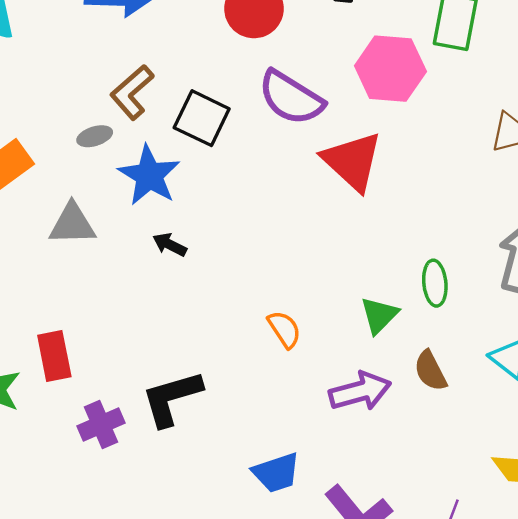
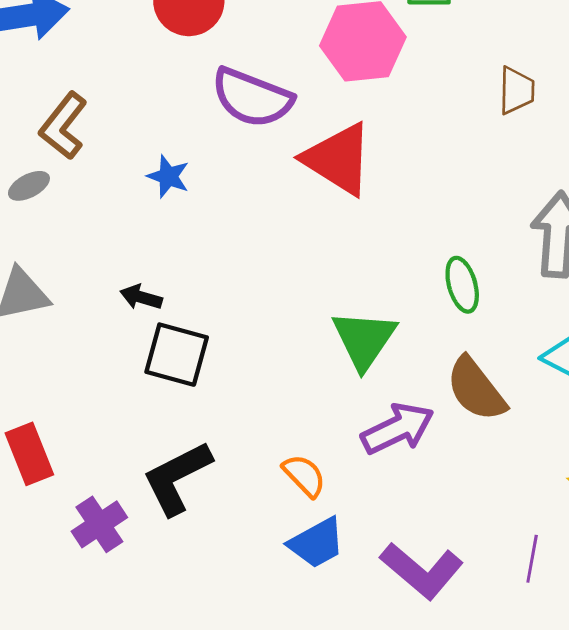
black square: (202, 118) -> (177, 355), moved
blue star: (149, 175) -> (168, 176), moved, size x0.6
green triangle: (379, 315) -> (364, 339), moved, size x1.4
orange semicircle: (284, 329) -> (304, 476), moved
brown semicircle: (430, 371) -> (476, 389), size x1.4

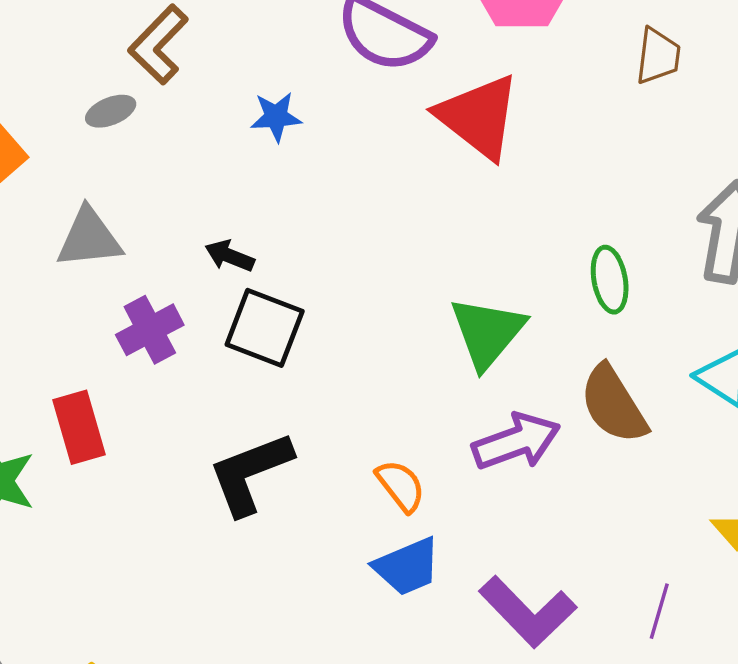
brown trapezoid: (516, 90) -> (658, 56), moved
blue star: (168, 176) -> (276, 117), turned -30
purple cross: (99, 524) -> (150, 330), moved

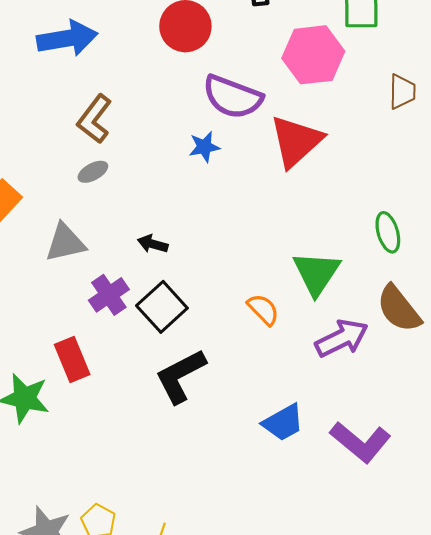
gray ellipse: (111, 111) -> (93, 172), moved
blue star: (276, 117) -> (204, 147), moved
red triangle: (479, 117) -> (296, 141), turned 46
black square: (265, 328) -> (162, 307), moved, turned 33
orange semicircle: (401, 486) -> (263, 309), moved

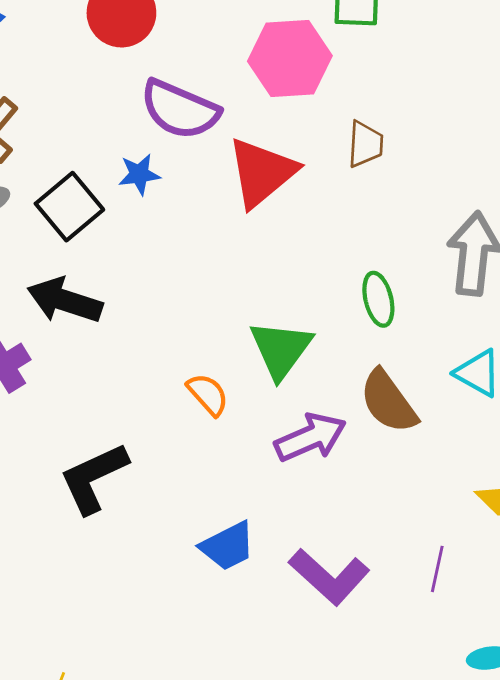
brown trapezoid: (402, 92) -> (365, 144), moved
black arrow: (153, 244) -> (65, 300), size x1.8
black square: (162, 307) -> (69, 207), moved

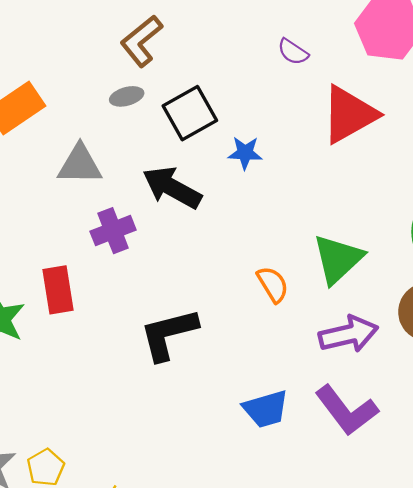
purple semicircle: (180, 110) -> (293, 52), size x0.5
blue star: (139, 174) -> (245, 153), moved
purple L-shape: (329, 577) -> (346, 410), moved

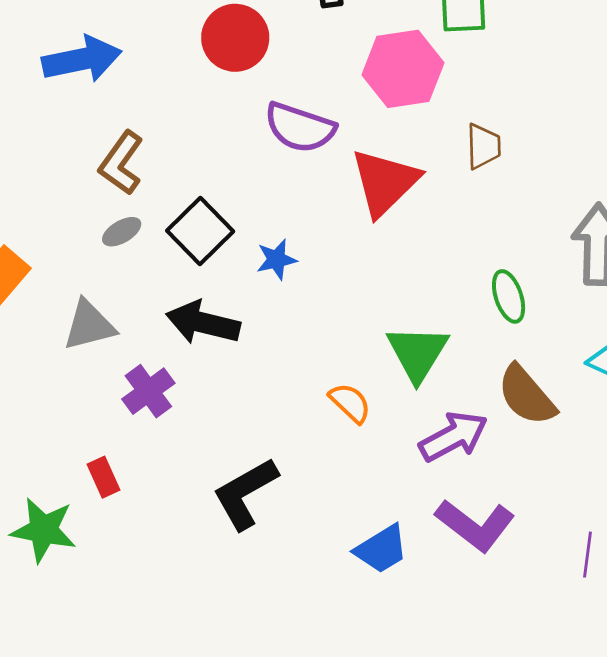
purple semicircle: (293, 52) -> (300, 128), size x1.8
red rectangle: (58, 290) -> (104, 477), size x0.7

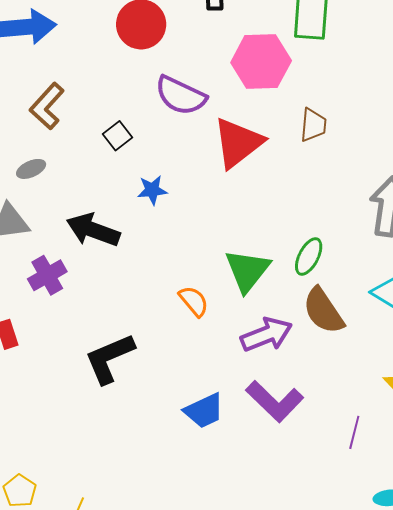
black square: (200, 231) -> (118, 136), moved, size x0.6
gray ellipse: (122, 232) -> (31, 169), moved
green ellipse: (509, 296) -> (309, 256), moved, turned 39

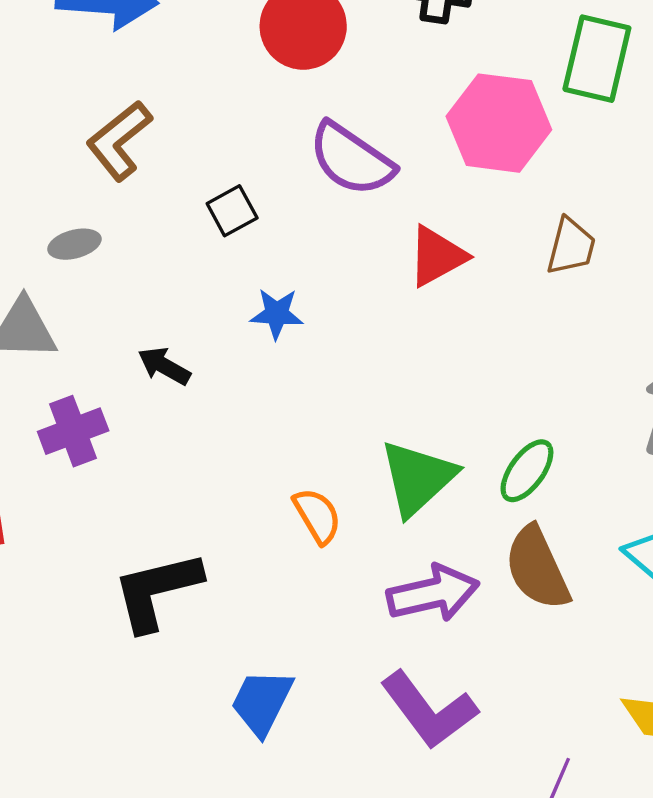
red triangle: (238, 143) -> (437, 256), size x0.7
black arrow: (93, 230) -> (164, 366), size x0.6
blue trapezoid: (204, 411) -> (262, 702), moved, turned 132

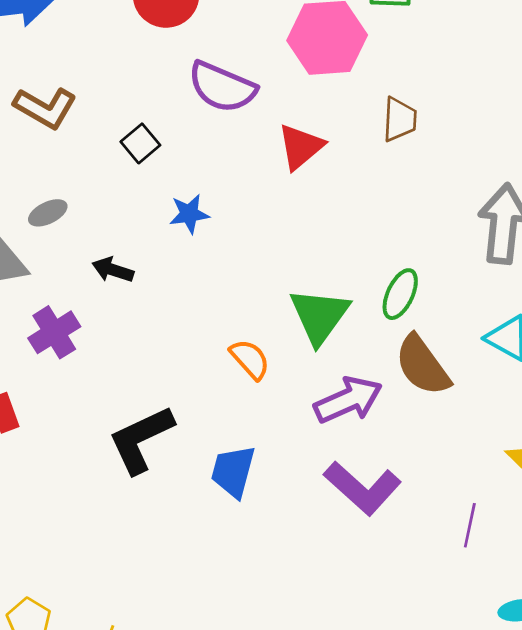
brown L-shape: (119, 141) -> (45, 108), turned -100
gray ellipse: (74, 244) -> (48, 213), moved
blue trapezoid: (262, 702) -> (233, 471), moved

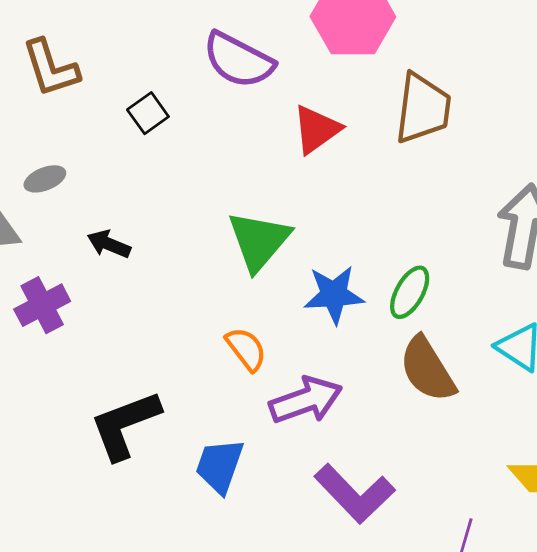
brown L-shape: (45, 108) -> (51, 68), turned 38
brown trapezoid: (400, 119) -> (423, 108), size x1.5
blue star: (189, 214) -> (334, 295), moved, size x1.4
green triangle: (319, 316) -> (259, 241), moved
purple arrow: (348, 400) -> (306, 400), moved

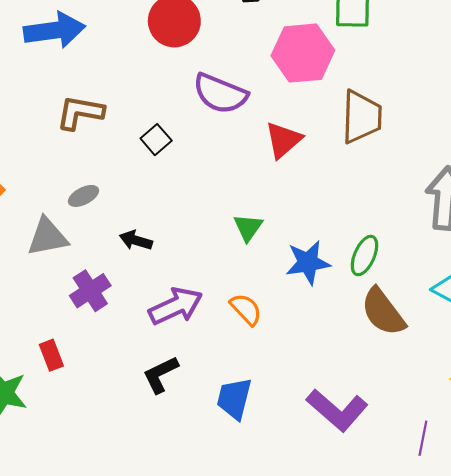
brown L-shape: (51, 68) -> (80, 113), turned 123
green triangle: (259, 241) -> (248, 227), size x0.6
purple arrow: (306, 400) -> (176, 306), moved
black L-shape: (125, 425) -> (161, 375), size x0.7

